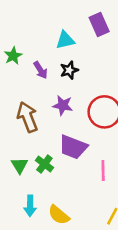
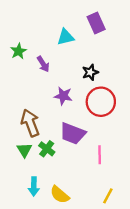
black star: (69, 70) -> (90, 72), moved
brown arrow: (27, 117) -> (30, 123), moved

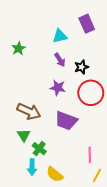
purple arrow: (43, 64) -> (60, 60), moved
brown arrow: (30, 123) -> (29, 111), turned 135
green cross: (47, 149) -> (39, 149), moved
pink line: (100, 155) -> (90, 155), moved

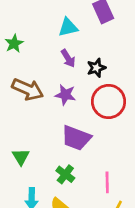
brown arrow: (29, 111) -> (28, 89), moved
green cross: (39, 149) -> (65, 174), moved

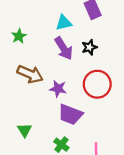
purple arrow: (68, 58) -> (64, 48), size x1.5
black star: (96, 68) -> (89, 47), moved
purple star: (65, 95) -> (58, 89), moved

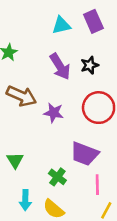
cyan triangle: (64, 23) -> (61, 25), moved
purple trapezoid: (70, 114) -> (84, 154), moved

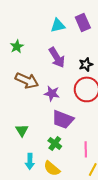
black star: (90, 65) -> (86, 64), moved
purple trapezoid: (84, 154) -> (63, 119), moved

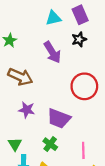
black star: (86, 64) -> (79, 39), moved
purple star: (52, 93) -> (27, 110), moved
green triangle: (22, 130) -> (15, 144), moved

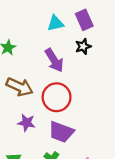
red circle: (84, 86) -> (57, 97), moved

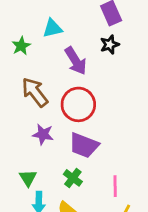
cyan triangle: (55, 23) -> (52, 28), moved
brown arrow: (20, 87) -> (35, 92), turned -152

